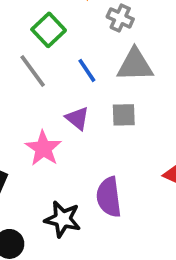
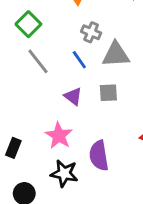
gray cross: (120, 18) -> (91, 32), moved
green square: (49, 30) -> (28, 24), moved
pink star: (43, 148) -> (59, 136), moved

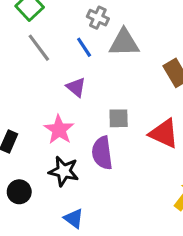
gray square: (108, 93) -> (119, 118), moved

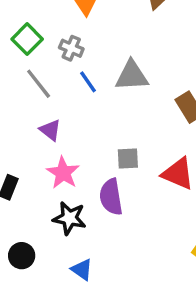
gray cross: (98, 18) -> (71, 48), moved
purple triangle: (76, 87) -> (50, 130), moved
black circle: (19, 192) -> (22, 256), moved

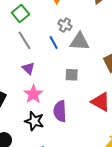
gray cross: (71, 48) -> (65, 25), moved
gray square: (128, 158) -> (72, 75), moved

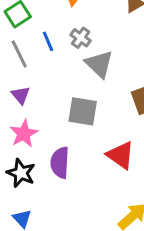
gray triangle: (80, 41) -> (99, 64), turned 35
blue line: (54, 42) -> (48, 41), moved
gray square: (72, 75) -> (83, 111), size x1.5

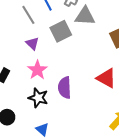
gray triangle: (99, 64) -> (85, 16), turned -35
gray square: (83, 111) -> (61, 31), moved, turned -30

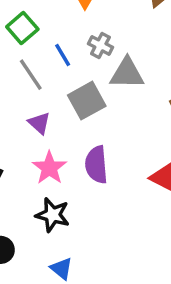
purple semicircle: (65, 88) -> (96, 165), moved

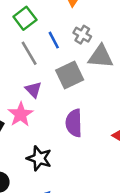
pink star: (49, 168) -> (21, 114), moved

